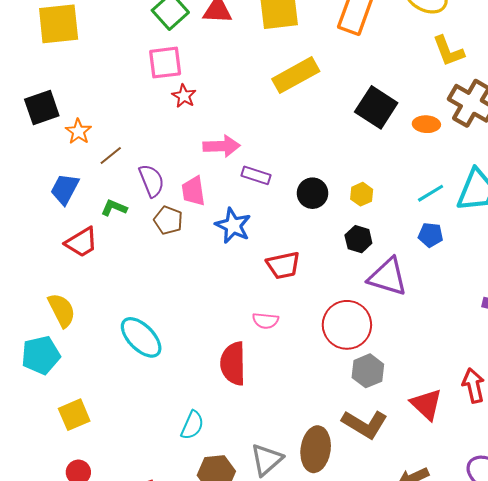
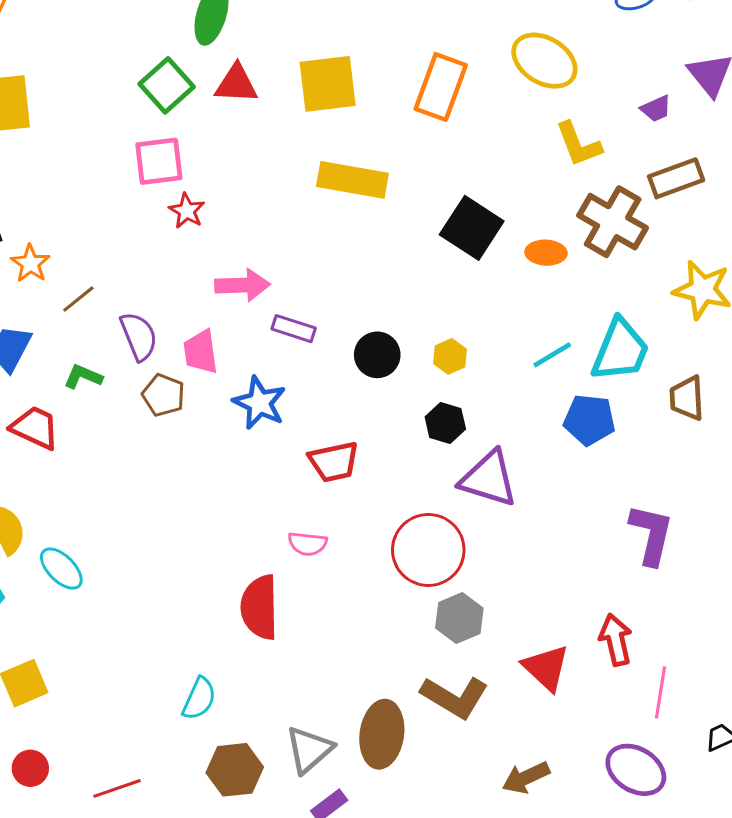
yellow rectangle: (296, 75) -> (352, 180), turned 39
blue pentagon: (431, 235) -> (589, 420), moved, size x1.4
red trapezoid: (82, 242) -> (35, 428), turned -124
cyan ellipse: (141, 337) -> (61, 569), moved, size x0.7

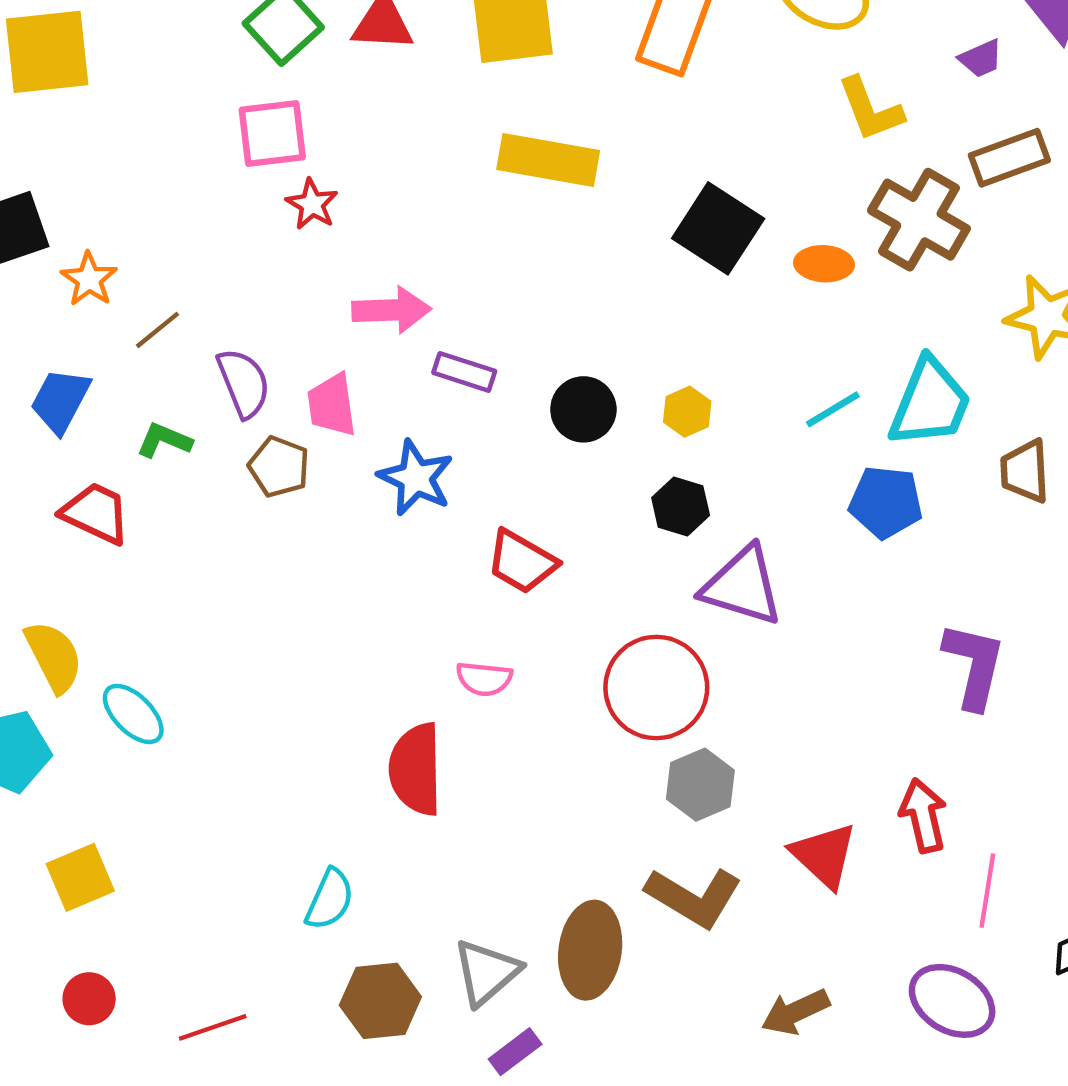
red trapezoid: (334, 462) -> (522, 562), turned 42

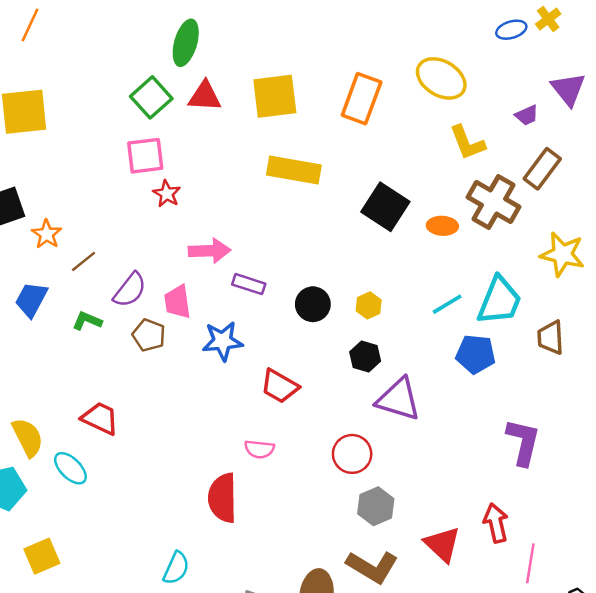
brown rectangle: (1009, 158) -> (542, 169), turned -33
purple semicircle: (244, 383) -> (130, 290), turned 60
blue star: (416, 478) -> (223, 341), turned -30
red trapezoid: (96, 513) -> (100, 418), moved
red circle: (656, 687) -> (352, 454), size x0.7

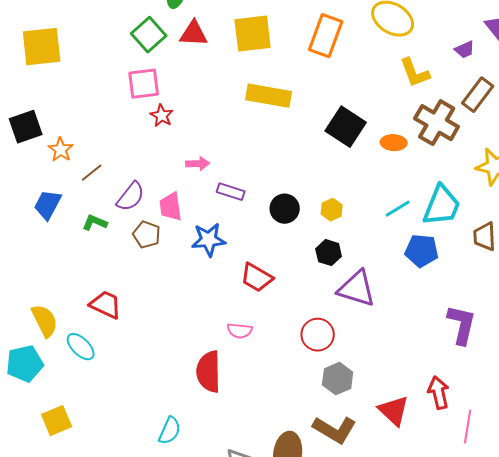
pink arrow: (209, 251) -> (198, 164), size x0.7

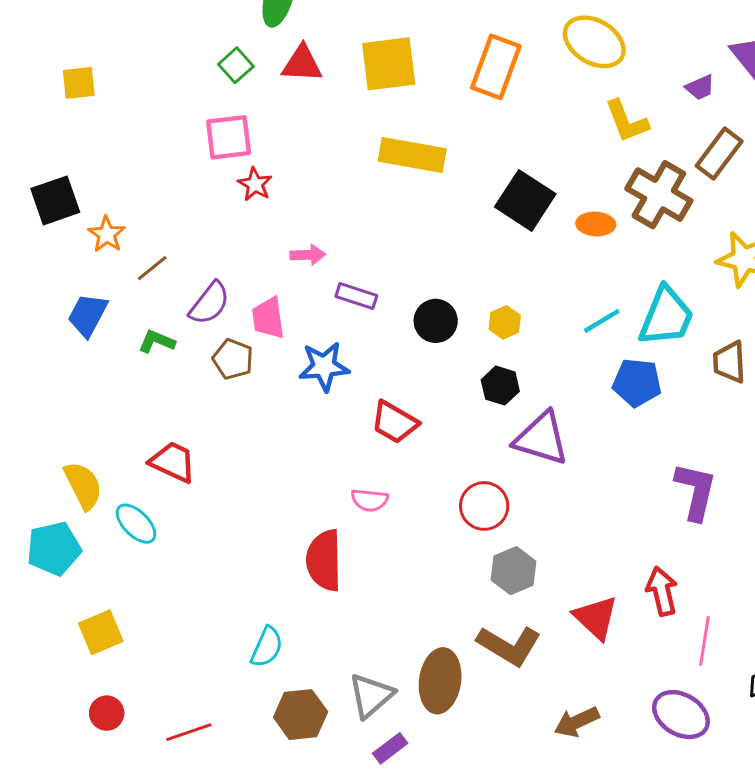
green square: (149, 35) -> (236, 65), size x0.7
yellow square: (42, 47) -> (79, 83), size x0.6

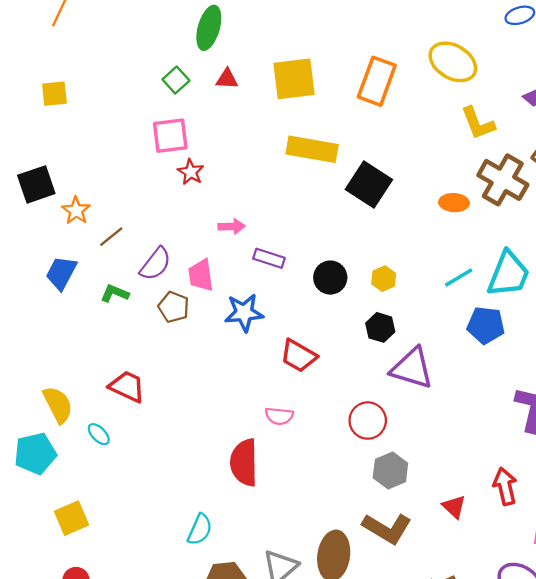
red triangle: (302, 64) -> (227, 79), size x0.7
black square: (525, 200) -> (369, 184), moved
cyan ellipse: (136, 524) -> (99, 434), size x0.7
red triangle: (596, 618) -> (454, 507), size x0.7

